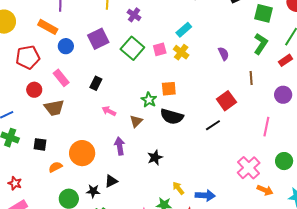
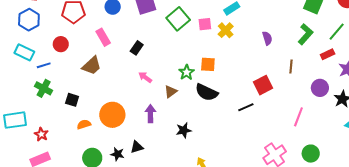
red circle: (34, 90) -> (61, 44), moved
brown trapezoid: (54, 108) -> (92, 66), turned -40

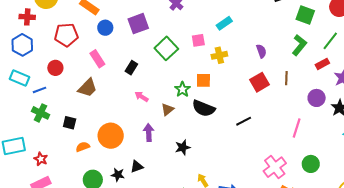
green square: (178, 19) -> (166, 48), moved
yellow cross: (226, 30) -> (219, 55), moved, turned 35
red square: (263, 85) -> (259, 82), moved

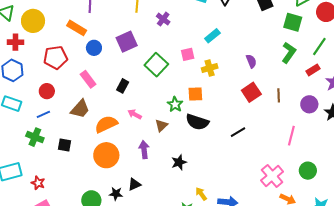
brown line: (286, 78) -> (279, 95), moved
blue line: (39, 90) -> (43, 114), moved
orange semicircle: (83, 147) -> (106, 124), moved, size x1.6

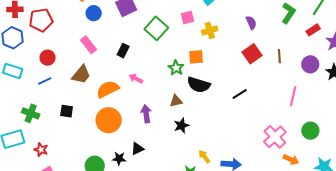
red pentagon: (56, 57) -> (41, 20), moved
brown triangle: (161, 125) -> (176, 101), moved, turned 32
green cross: (35, 137) -> (31, 113), moved

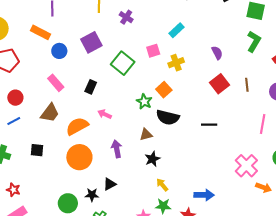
orange square: (196, 57) -> (164, 90), turned -35
black line: (240, 94) -> (209, 125), turned 35
yellow arrow: (204, 157) -> (162, 185), moved

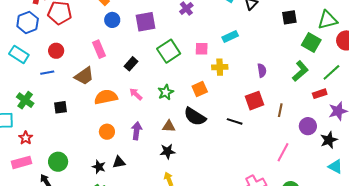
green star: (144, 101) -> (166, 92), moved
black line: (209, 125) -> (235, 121), moved
black square: (37, 150) -> (60, 107), turned -32
orange circle: (79, 157) -> (107, 132), moved, size x0.6
green circle: (68, 203) -> (58, 162), moved

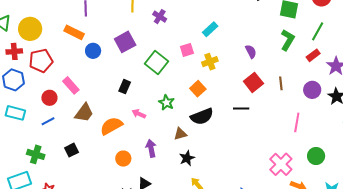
pink rectangle: (99, 49) -> (71, 85), moved
black semicircle: (195, 117) -> (202, 116), turned -35

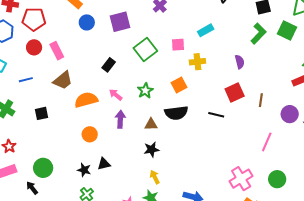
green L-shape: (288, 40) -> (259, 34), moved
red circle: (49, 98) -> (34, 47), moved
purple arrow: (151, 148) -> (120, 119), moved

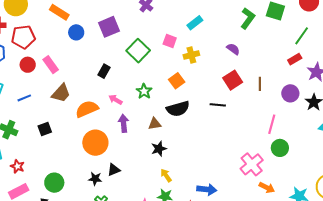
pink square: (178, 45) -> (170, 41), turned 32
purple semicircle: (240, 62) -> (233, 49), turned -32
orange circle: (90, 134) -> (95, 143), size x1.6
green circle: (277, 179) -> (280, 148), moved

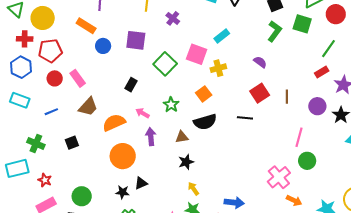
purple square: (109, 27) -> (136, 40), turned 30
pink square: (170, 41) -> (197, 54), size x1.5

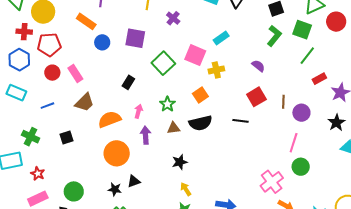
green line: (328, 49) -> (307, 56), moved
purple circle: (317, 106) -> (301, 113), moved
pink arrow: (143, 113) -> (138, 111), turned 72
brown triangle: (182, 137) -> (174, 128), moved

